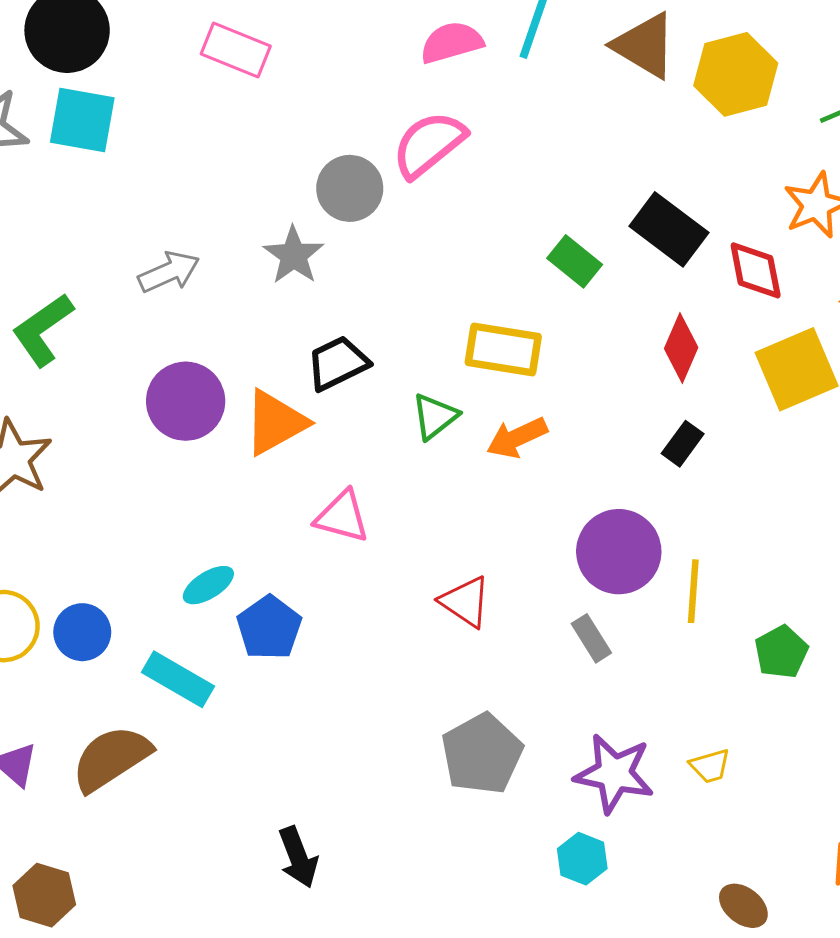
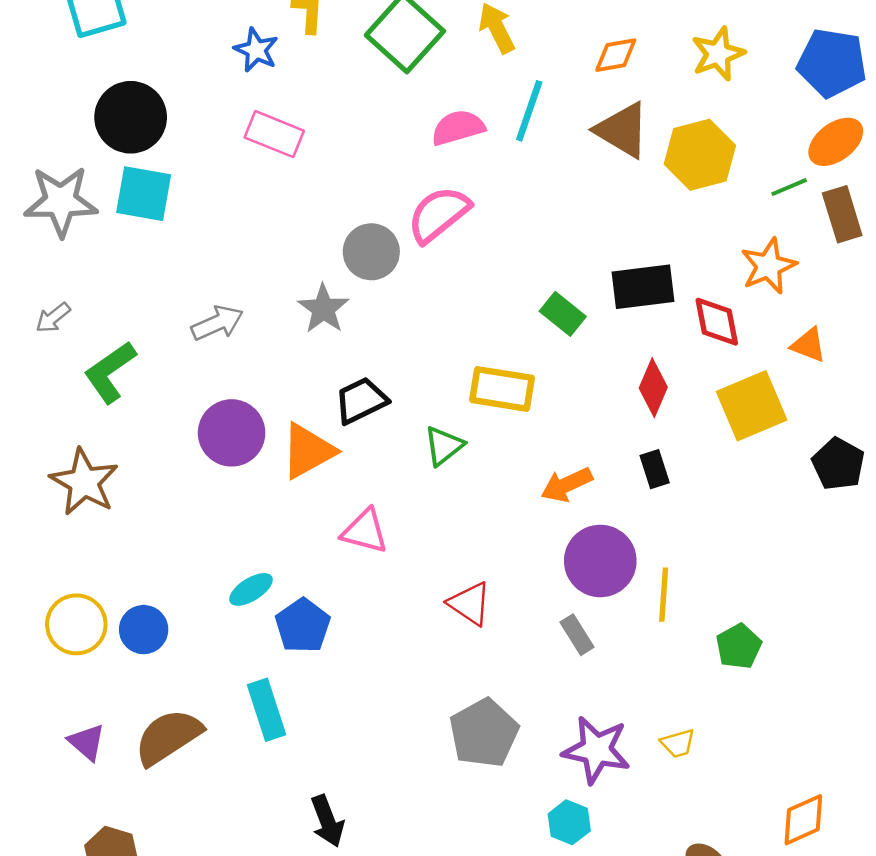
black rectangle: (669, 229) -> (643, 287), turned -44
orange arrow: (517, 438) -> (567, 485), moved
black rectangle: (683, 444) -> (655, 469), turned -54
cyan rectangle: (178, 679) -> (267, 710), moved, turned 42

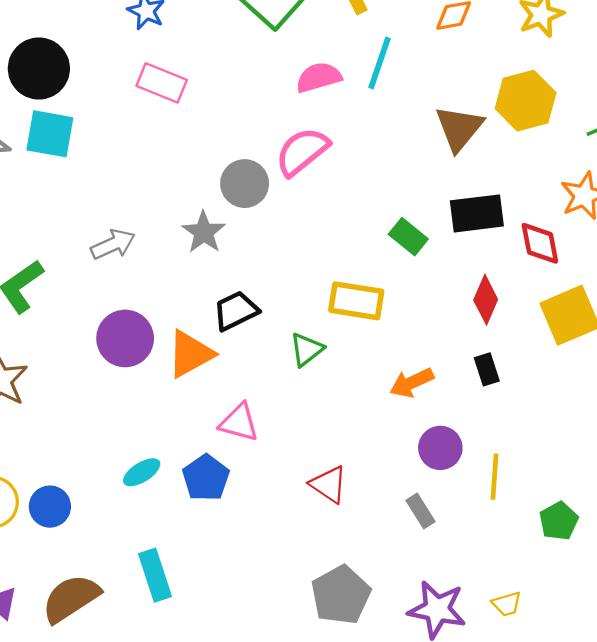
brown triangle: (622, 130) -> (459, 128), moved, turned 38
purple circle: (600, 561) -> (440, 448), size x0.7
blue pentagon: (303, 626) -> (206, 478), moved

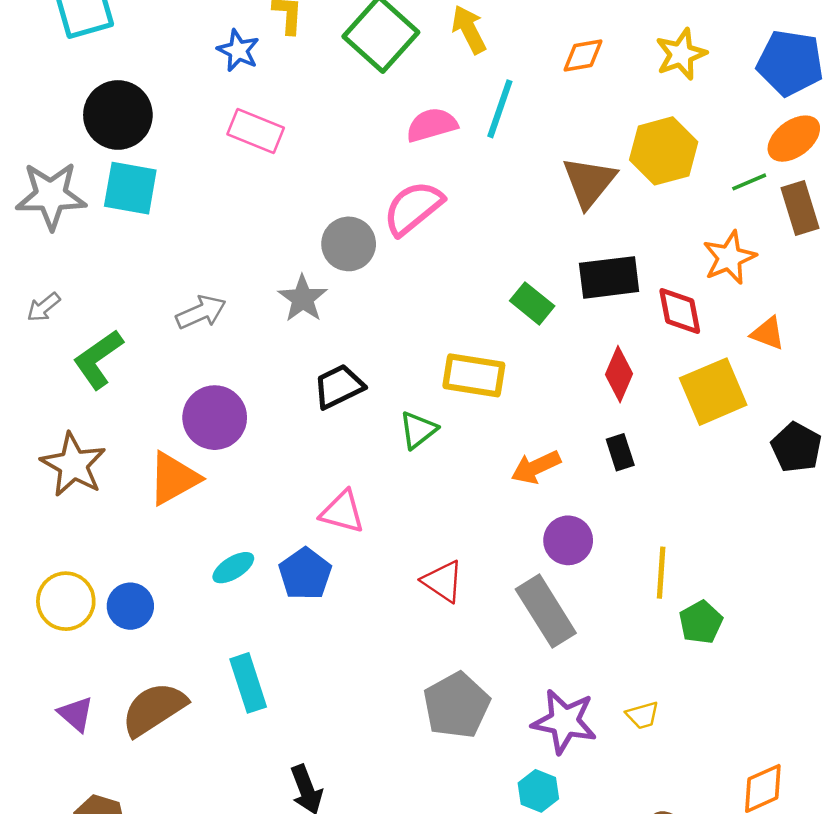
orange triangle: (190, 354) -> (174, 478), moved
yellow line: (495, 477) -> (661, 573), moved
gray rectangle: (420, 511) -> (546, 611), size x1.8

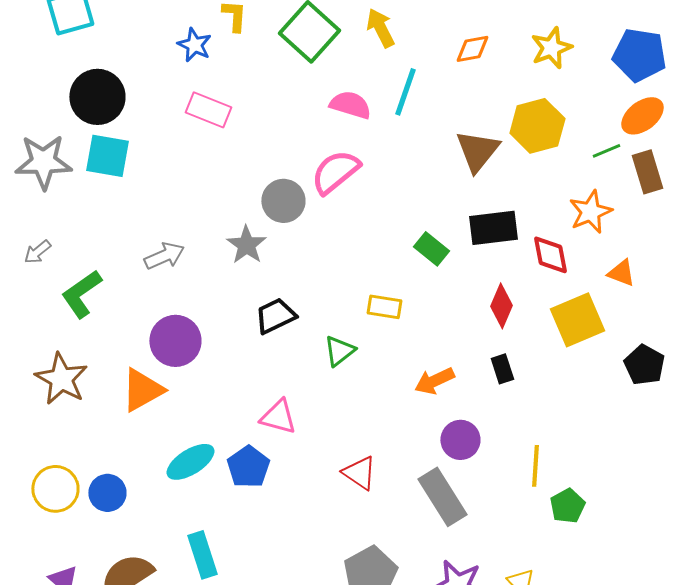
pink semicircle: (432, 125) -> (350, 105), turned 33
yellow rectangle: (474, 375) -> (384, 307), size x0.7
cyan ellipse: (233, 568) -> (190, 462), size x1.4

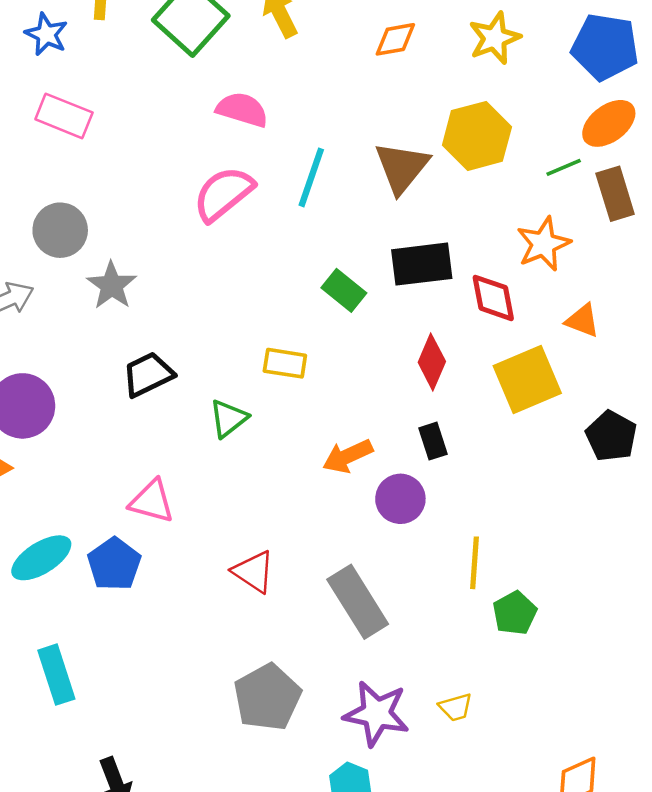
cyan line: (405, 92) -> (311, 177), moved
gray circle: (283, 201) -> (60, 230), moved
purple circle: (460, 440) -> (400, 499), moved

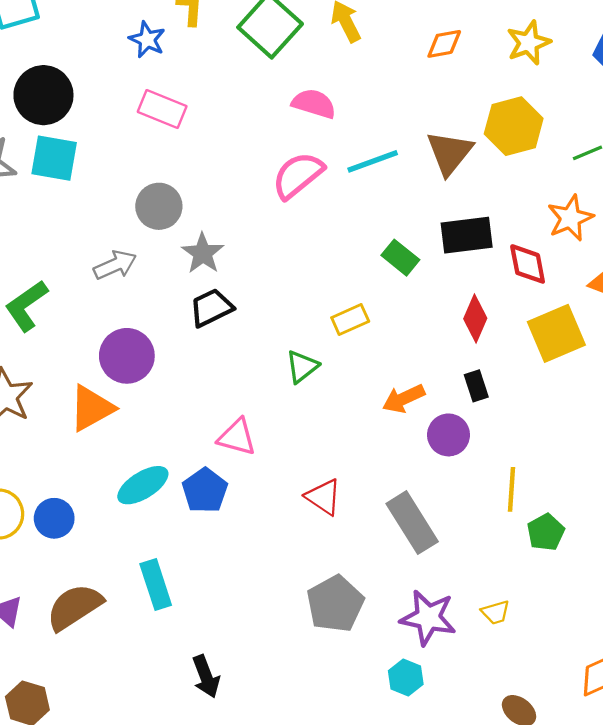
cyan line: (311, 177) -> (373, 161), turned 51
yellow rectangle: (285, 363) -> (350, 320), turned -33
black trapezoid: (148, 375) -> (211, 308), moved

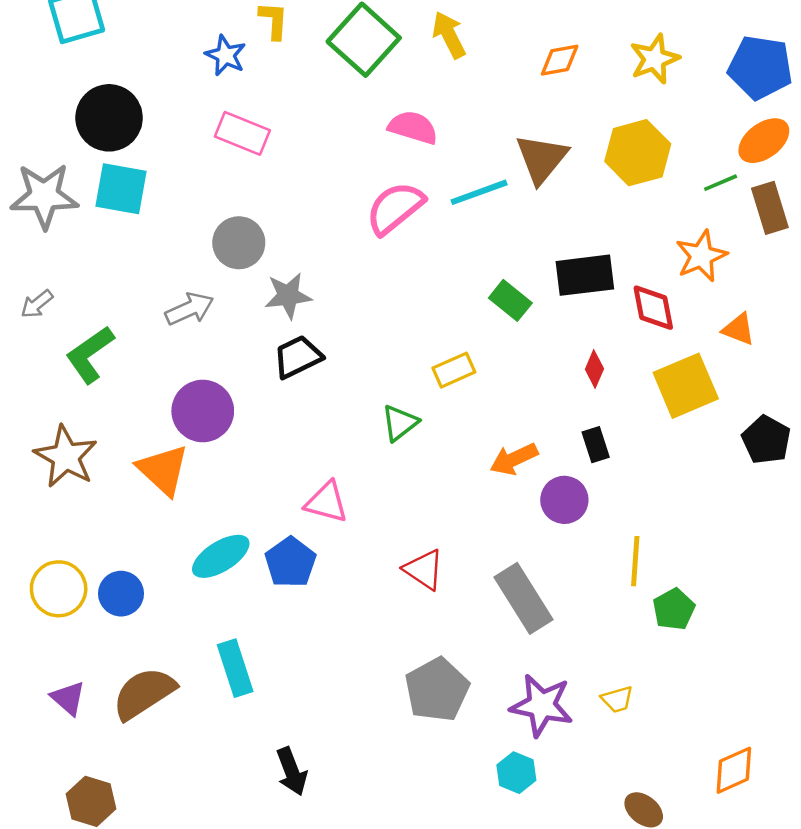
brown triangle: (450, 153) -> (542, 159), moved
gray star: (203, 253) -> (288, 296), turned 30
red diamond: (475, 318) -> (594, 369), size x0.7
orange triangle: (92, 408) -> (163, 470), turned -48

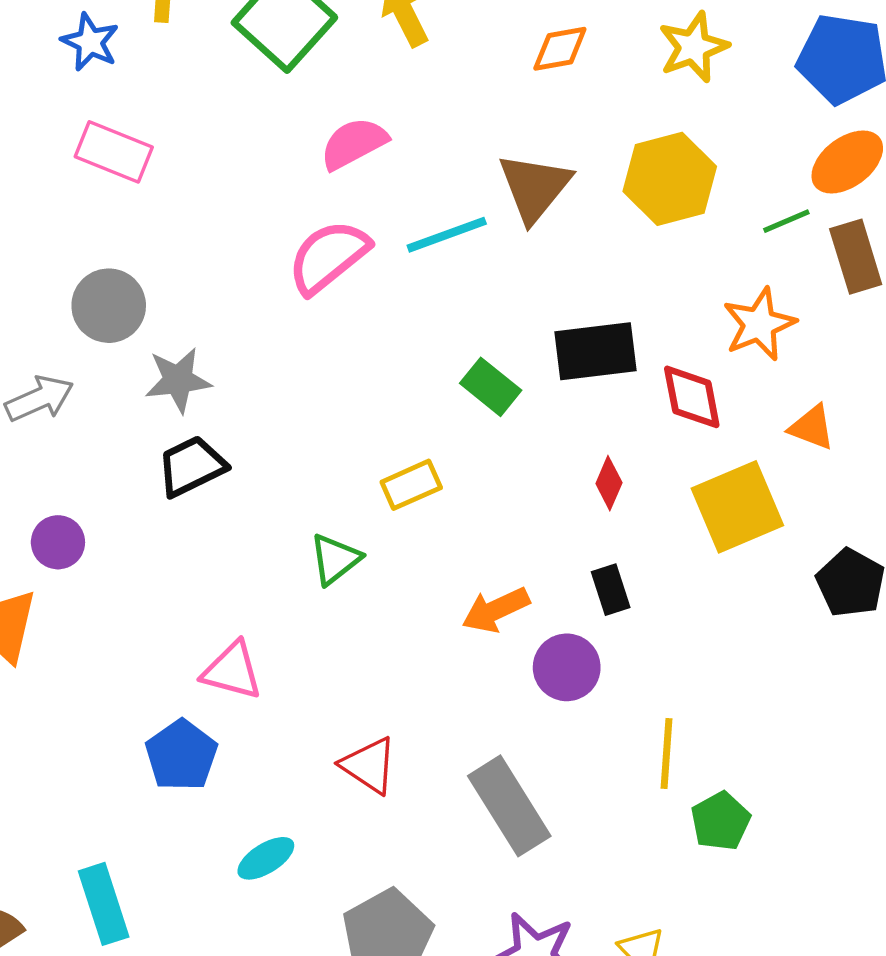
pink semicircle: (413, 127) -> (354, 143), turned -45
purple circle: (203, 411) -> (58, 542), size x0.6
cyan ellipse: (221, 556) -> (266, 858), moved, size x0.7

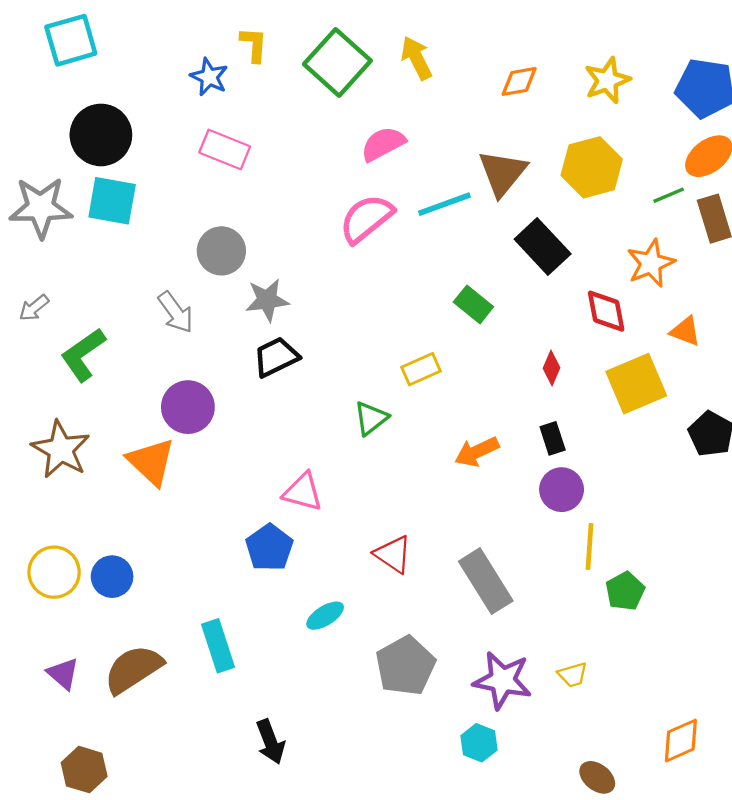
black rectangle: (595, 351) -> (543, 246), moved, turned 54
gray arrow: (39, 399) -> (176, 312), turned 78
purple circle: (58, 542) -> (188, 407), size x1.5
purple circle: (567, 667) -> (562, 490), moved

